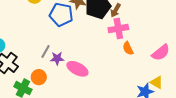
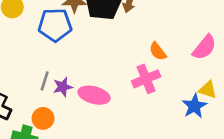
pink cross: (118, 29) -> (146, 79), moved

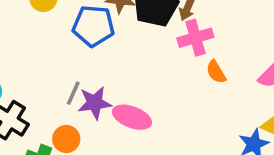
pink cross: (146, 79) -> (195, 38), moved
purple star: (63, 87) -> (95, 103), size x1.4

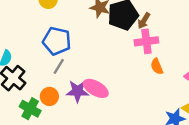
blue pentagon: (93, 26) -> (57, 41), moved
purple star: (95, 103) -> (78, 91), moved

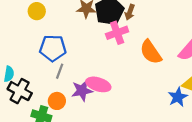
pink cross: (146, 41) -> (117, 33), moved
orange semicircle: (157, 66) -> (151, 52), size x1.6

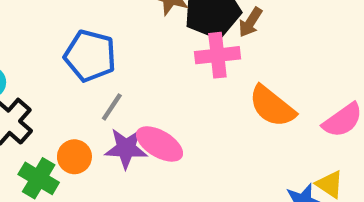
orange semicircle: (151, 52) -> (272, 106), turned -30
gray line: (60, 71) -> (112, 107), moved

